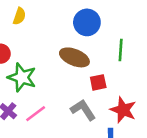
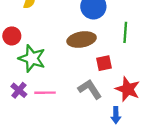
brown ellipse: (74, 57) -> (82, 39), turned -32
pink line: (36, 114) -> (45, 93), turned 36

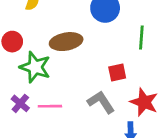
brown ellipse: (82, 39) -> (66, 42), moved

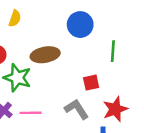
red star: (144, 102) -> (115, 109), turned 30

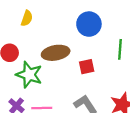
red square: (91, 83) -> (87, 67), moved

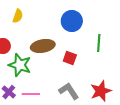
red square: (87, 67) -> (70, 58), turned 32

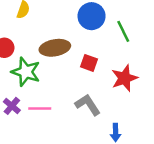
green line: (99, 43) -> (123, 31), moved, turned -30
red star: (101, 91) -> (124, 78), moved

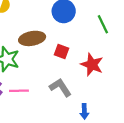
green line: (123, 31) -> (103, 24), moved
red star: (124, 78) -> (92, 65), turned -30

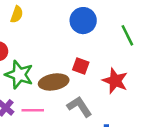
brown ellipse: (32, 38) -> (54, 82), moved

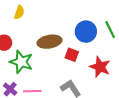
blue circle: (83, 21) -> (86, 32), moved
brown ellipse: (54, 82) -> (50, 42), moved

